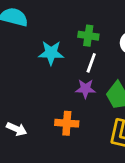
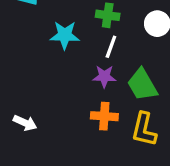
orange cross: (67, 123) -> (104, 116), moved

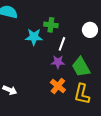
green cross: (108, 15) -> (51, 25), moved
orange cross: (104, 116) -> (58, 86), turned 35

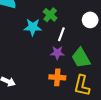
green cross: (51, 25) -> (50, 15), turned 32
orange cross: (58, 86) -> (57, 77), turned -35

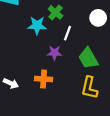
purple star: (57, 53) -> (54, 53), moved
orange cross: (57, 77) -> (44, 79), moved

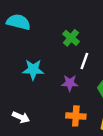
cyan star: (37, 26) -> (33, 70), moved
orange cross: (44, 79) -> (76, 116), moved

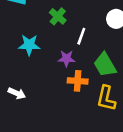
green cross: (71, 38) -> (58, 16), moved
orange cross: (76, 116) -> (78, 81), moved

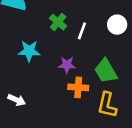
white line: (81, 36) -> (82, 31), moved

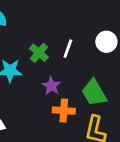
green cross: (58, 22) -> (39, 53), moved
purple star: (67, 65) -> (51, 86), turned 30

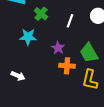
green cross: (39, 53) -> (41, 14), moved

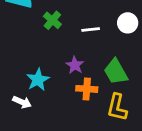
white line: (70, 21) -> (91, 30), turned 64
cyan star: (28, 37) -> (38, 80), moved, turned -30

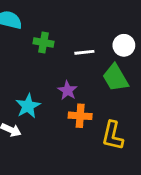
green cross: (52, 20) -> (43, 42), turned -30
green trapezoid: (116, 72) -> (115, 78), moved

